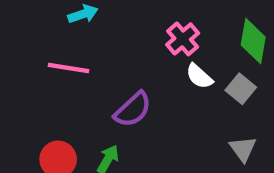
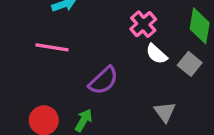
gray triangle: (243, 149) -> (165, 112), moved

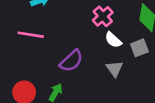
gray square: (190, 64) -> (139, 48), turned 30
gray triangle: (165, 112) -> (115, 69), moved

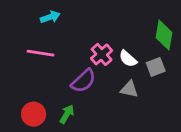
pink cross: (103, 16) -> (102, 54), moved
gray triangle: (115, 69) -> (129, 89), turned -42

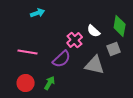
pink line: (40, 53) -> (28, 52), moved
white semicircle: (128, 59) -> (94, 31), moved
gray triangle: (129, 89) -> (95, 65), size x1.5

